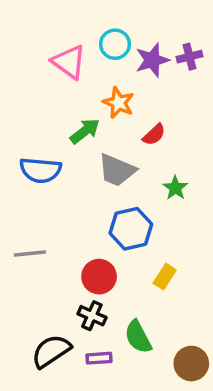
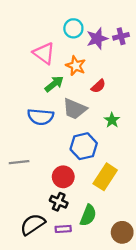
pink triangle: (69, 62) -> (44, 53), moved
blue semicircle: (40, 170) -> (41, 117), moved
yellow rectangle: (165, 277) -> (105, 177), size x1.6
green semicircle: (138, 337) -> (88, 215), turned -130

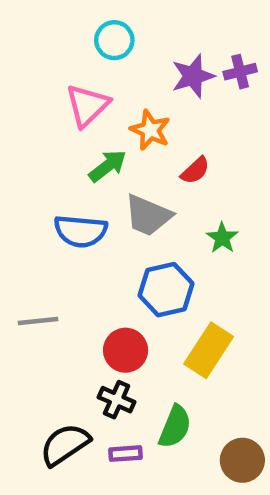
cyan circle: (73, 28) -> (114, 40), moved
pink triangle: (44, 53) -> (87, 105), turned 40

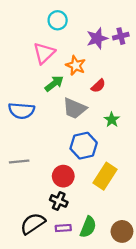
blue semicircle: (81, 231) -> (21, 111), moved
green semicircle: (175, 427) -> (88, 227), moved

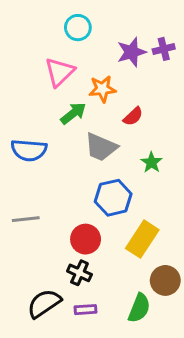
orange star: (76, 65) -> (102, 89), turned -30
green semicircle: (88, 227) -> (139, 308), moved
brown circle: (122, 231) -> (165, 280), moved

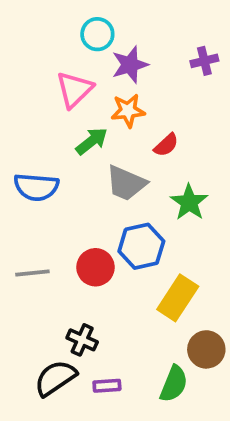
purple star: (132, 52) -> (130, 65), moved
green star: (151, 162) -> (189, 202), size x1.4
red circle: (86, 239) -> (95, 267), moved
black cross: (79, 273) -> (82, 340), moved

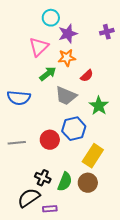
brown circle: (206, 349) -> (88, 183), moved
green semicircle: (174, 384) -> (65, 182), moved
purple rectangle: (107, 386) -> (50, 209), moved

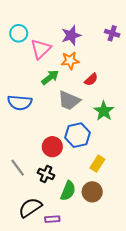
cyan circle: (51, 18) -> (19, 33), moved
purple cross: (107, 32) -> (112, 33), turned 32
gray line: (17, 143) -> (18, 168), moved, turned 60
yellow rectangle: (93, 156) -> (97, 164), size x0.7
black cross: (43, 178) -> (46, 174), moved

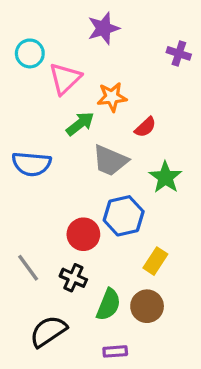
purple star: (71, 35) -> (103, 28), moved
purple rectangle: (52, 219) -> (115, 351), moved

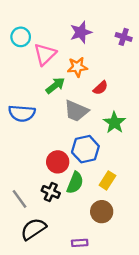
purple star: (103, 28) -> (81, 32), moved
gray line: (28, 268) -> (20, 199), moved
green semicircle: (109, 305) -> (75, 183), moved

